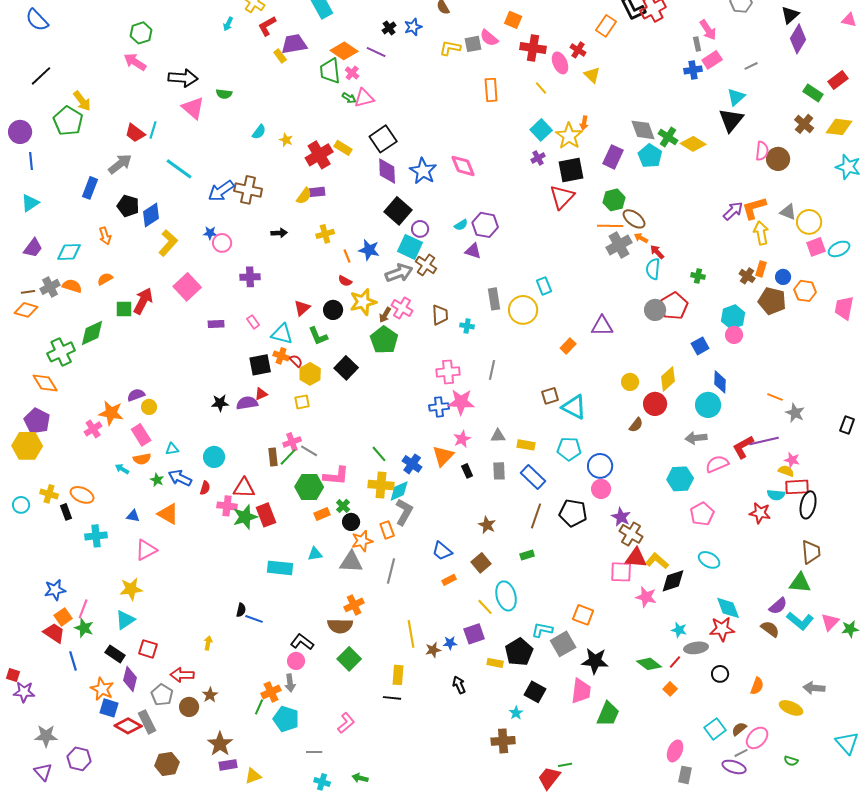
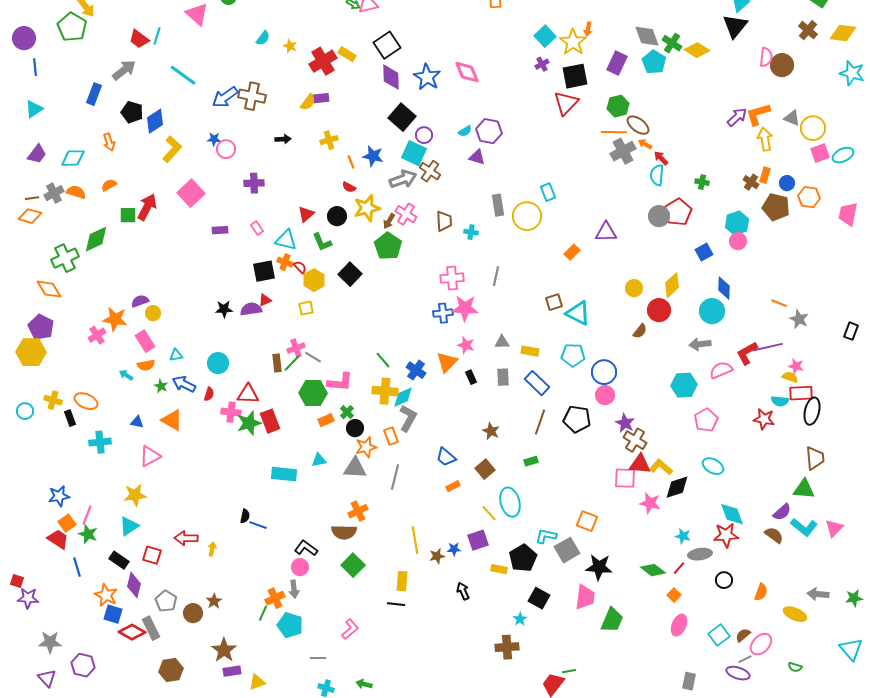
pink star: (462, 439) -> (466, 345), turned -30
green star: (850, 629) -> (854, 598), moved
red arrow: (182, 675) -> (186, 538), moved
pink ellipse: (675, 751) -> (679, 625), moved

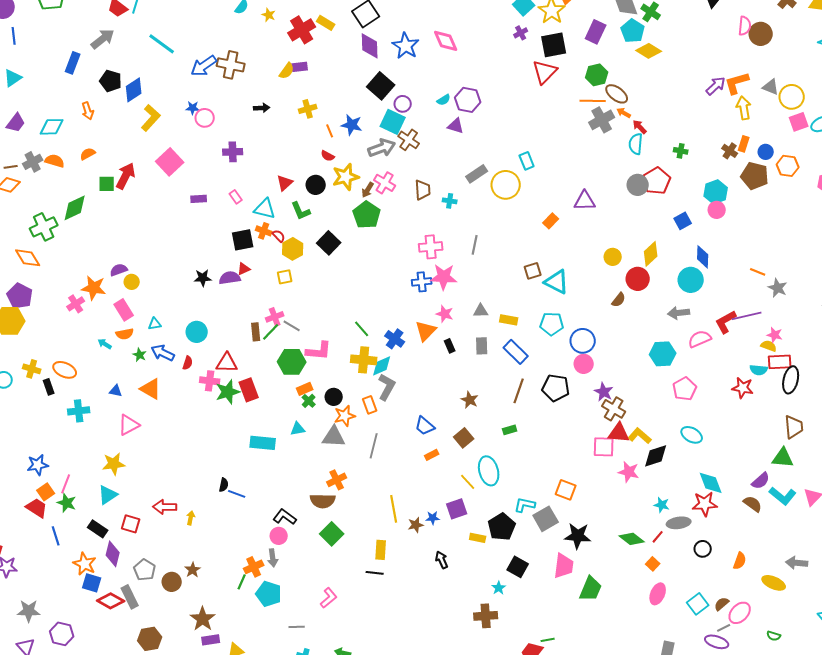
yellow diamond: (697, 50) -> (649, 51), moved
gray rectangle: (498, 205) -> (477, 174), turned 65
green cross: (347, 412) -> (309, 401), moved

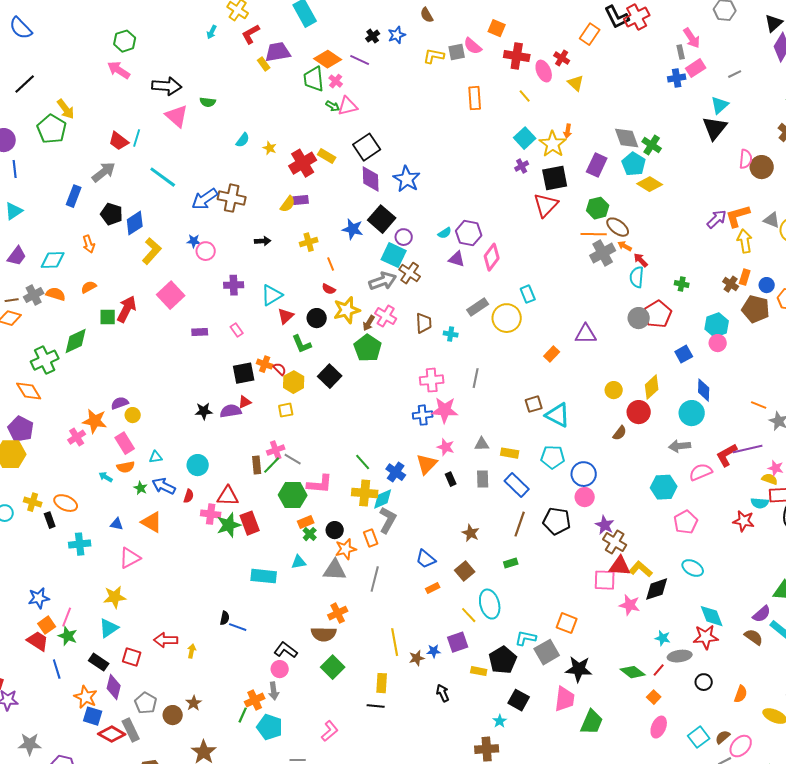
pink diamond: (446, 41) -> (492, 257), moved, turned 60
blue star: (352, 125) -> (353, 229), moved
cyan triangle: (265, 209) -> (272, 295), moved, turned -45

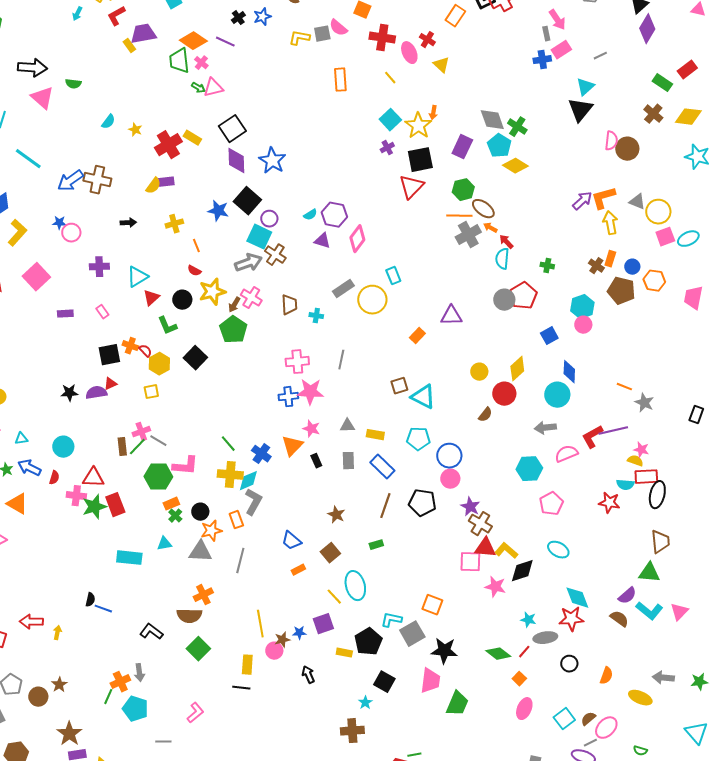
pink circle: (280, 669) -> (274, 651), moved

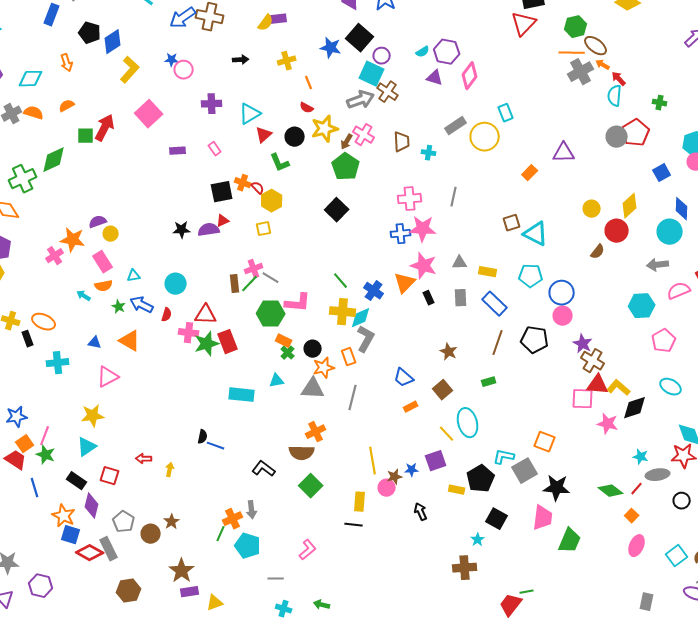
black square: (195, 358) -> (337, 210), moved
pink star: (311, 429) -> (424, 266), size x1.5
orange rectangle: (171, 504) -> (284, 341), turned 49
red arrow: (31, 622) -> (144, 459), size x0.7

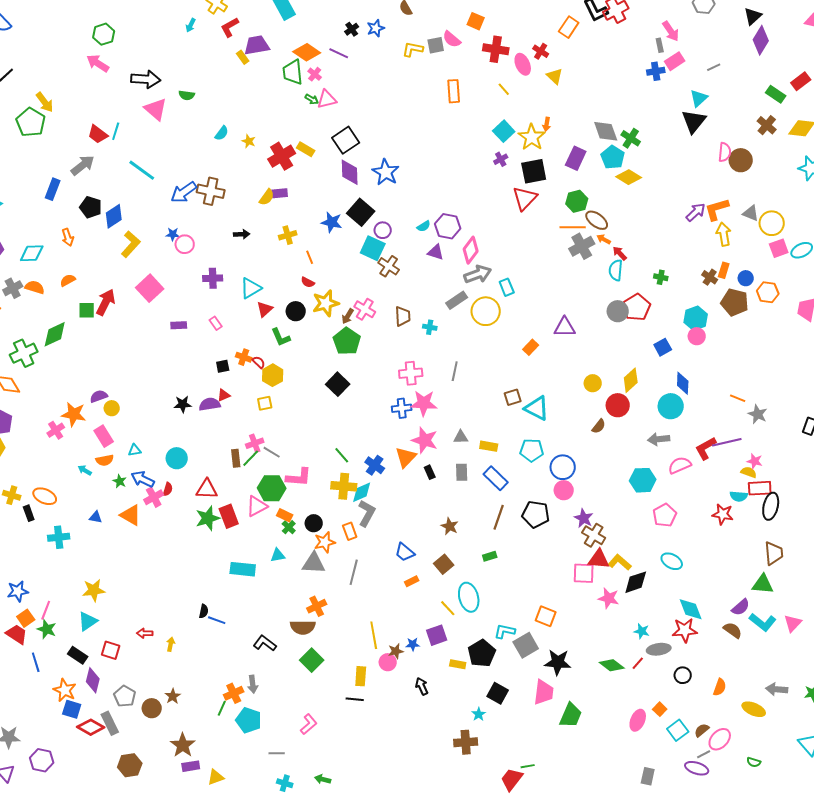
gray arrow: (361, 100) -> (478, 274), moved
black square: (222, 192) -> (223, 366), size x0.6
pink cross: (189, 333) -> (154, 497), moved, turned -36
pink triangle: (108, 377) -> (257, 506), moved
orange square: (632, 516) -> (660, 709), moved

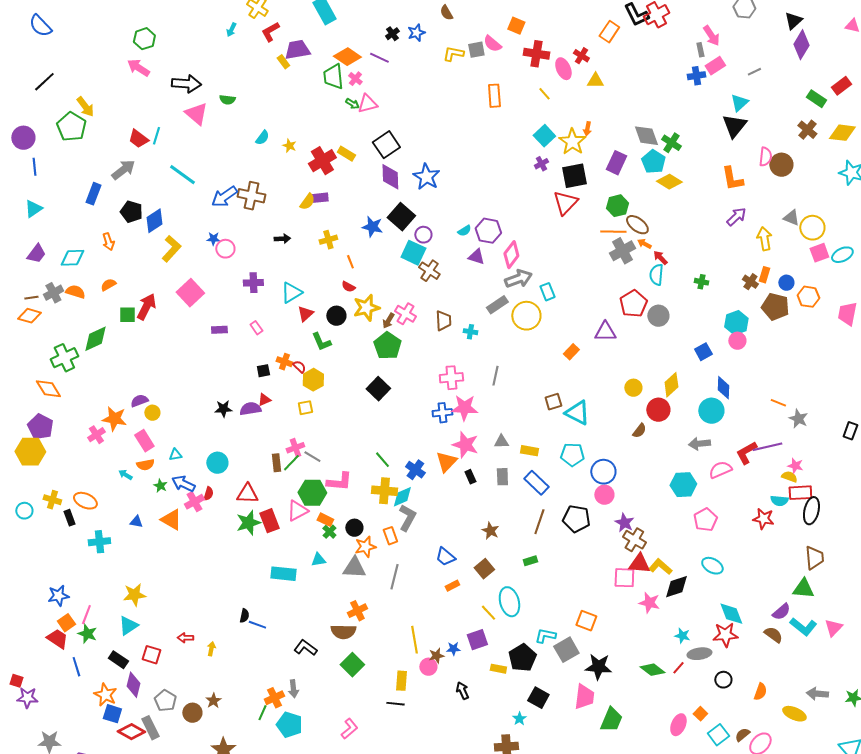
yellow triangle: (555, 76) -> (595, 81), turned -42
orange L-shape: (717, 209) -> (732, 179), moved, turned -84
red pentagon: (637, 307) -> (633, 304), moved

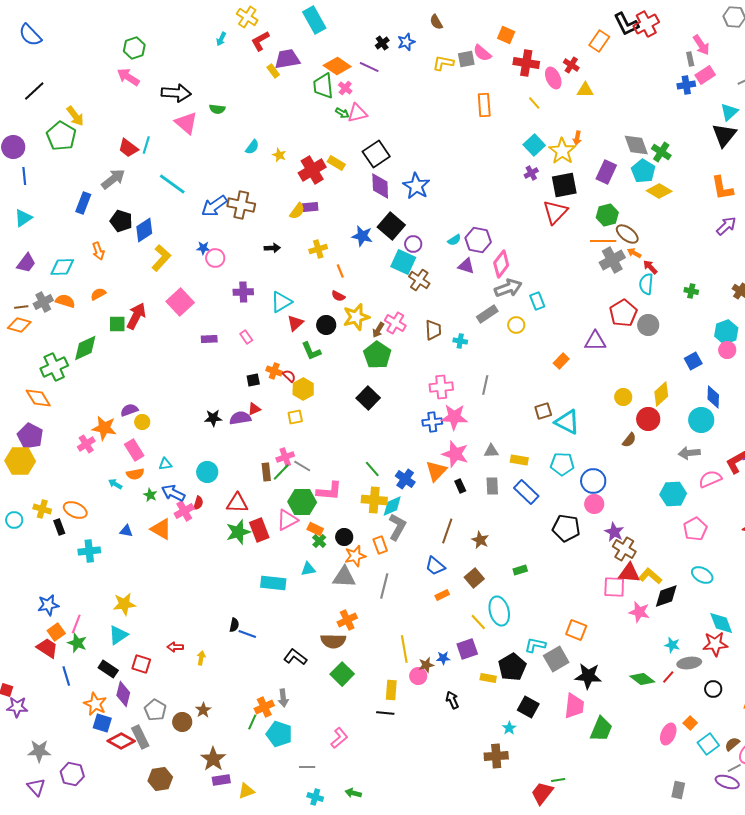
yellow circle: (526, 316) -> (516, 325), size x0.6
brown line: (539, 522) -> (447, 531), moved

